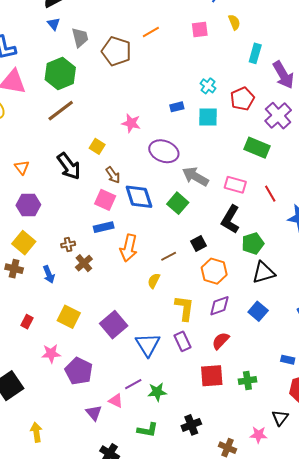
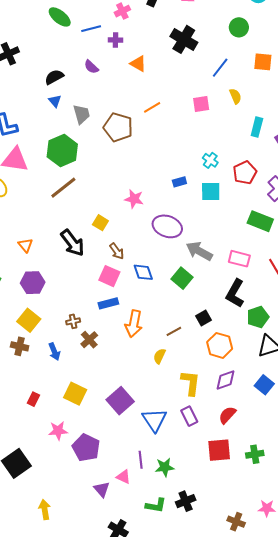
blue diamond: (139, 197) -> (143, 272), size x0.7
purple line: (133, 384) -> (141, 460), turned -66
black cross: (191, 425) -> (186, 501), moved

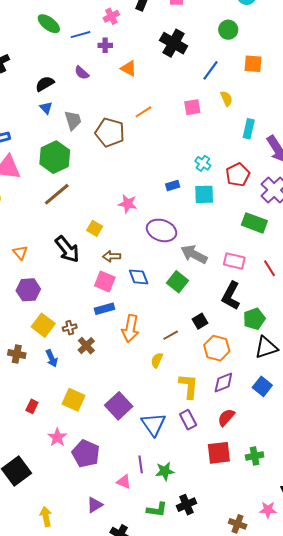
brown arrow: (117, 251) -> (112, 256), turned 126
yellow square: (29, 320) -> (43, 325), moved
pink star: (58, 431) -> (57, 437), turned -30
purple triangle: (102, 489) -> (95, 505), moved, turned 42

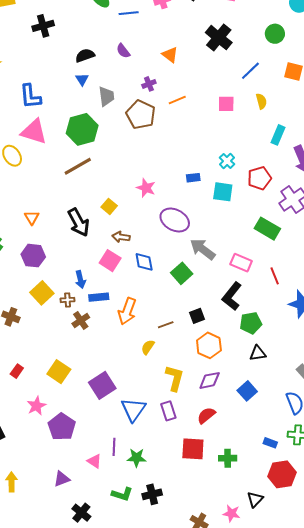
purple cross: (105, 45) -> (149, 84), moved, turned -32
blue rectangle: (105, 309) -> (99, 297), moved
black triangle: (266, 347) -> (258, 353), size x0.7
blue arrow: (52, 358) -> (80, 279), moved

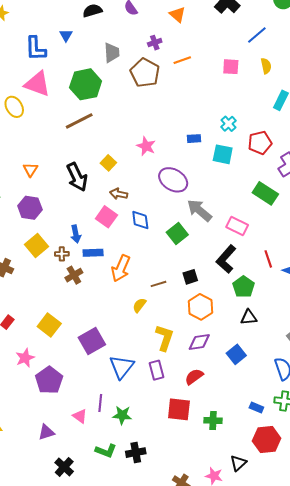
blue triangle: (82, 79) -> (66, 35), moved
red line: (275, 276) -> (268, 259), moved
green pentagon: (251, 323) -> (244, 287), turned -30

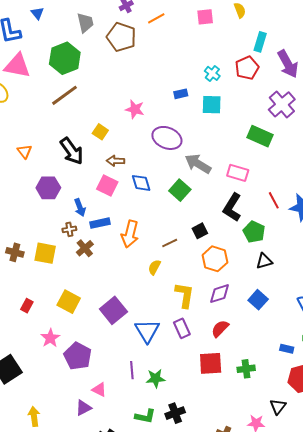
red pentagon: (260, 143) -> (247, 68), moved
purple hexagon: (30, 208) -> (48, 188), moved
yellow square: (36, 245) -> (45, 253), moved, turned -30
pink triangle: (80, 416) -> (99, 390), moved

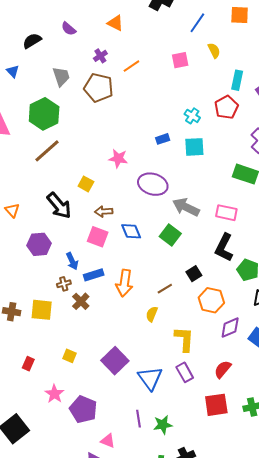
purple diamond: (219, 294) -> (230, 328), moved
yellow square: (69, 302) -> (69, 356), size x0.6

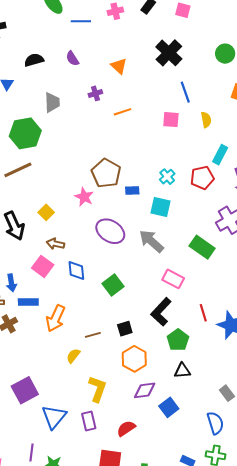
blue line: (197, 23) -> (185, 92), moved, turned -70
brown pentagon: (99, 88) -> (106, 173), moved
gray arrow: (186, 207) -> (151, 241), moved

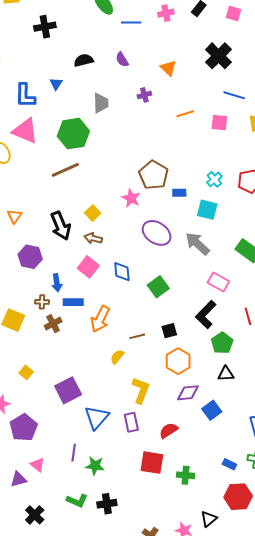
blue line: (185, 92) -> (234, 95), turned -55
orange line: (122, 112) -> (185, 114), moved
brown arrow: (55, 244) -> (93, 238), moved

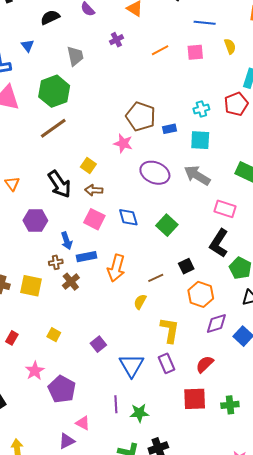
cyan cross: (214, 179) -> (201, 109), turned 35
purple square: (68, 390) -> (98, 344), size x0.6

